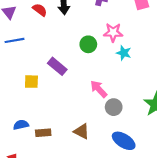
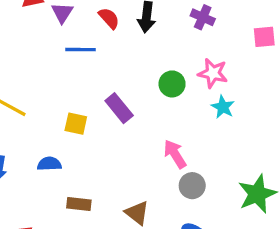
blue line: (15, 40) -> (80, 50), moved
blue semicircle: (21, 125) -> (49, 164), moved

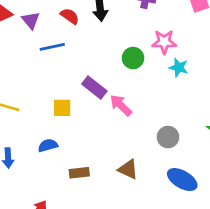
pink arrow: (175, 154) -> (121, 105), moved

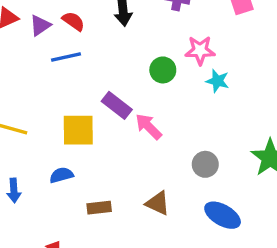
red semicircle: (70, 16) -> (73, 21), moved
purple triangle: (31, 20) -> (40, 25), turned 36
yellow square: (62, 108) -> (78, 130), size x1.5

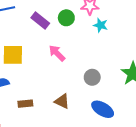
purple rectangle: (117, 105) -> (40, 21), moved

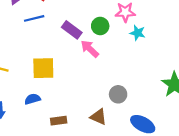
pink arrow: (57, 53) -> (90, 49), moved
gray circle: (92, 77) -> (118, 94), moved

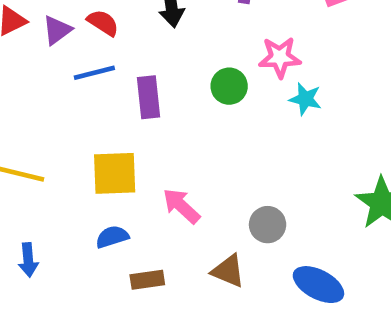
purple rectangle: (72, 30) -> (148, 97), moved, turned 48
pink arrow: (90, 49) -> (181, 206), moved
blue semicircle: (32, 99) -> (112, 237), moved

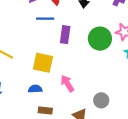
green circle: (229, 86) -> (100, 39), size x1.5

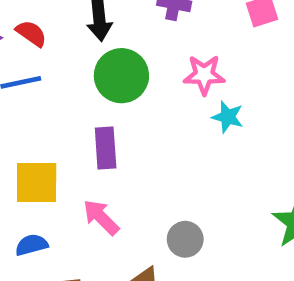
purple rectangle: (65, 35) -> (106, 148), moved
green circle: (100, 39) -> (121, 76), moved

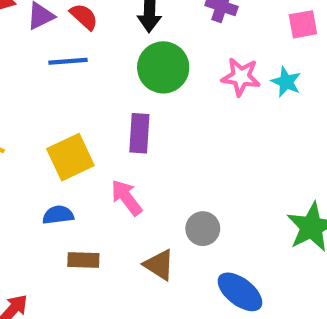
cyan star: (228, 117) -> (286, 82), moved
yellow square: (37, 182) -> (70, 157), turned -33

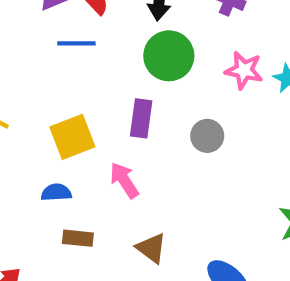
gray circle: (203, 229) -> (207, 136), moved

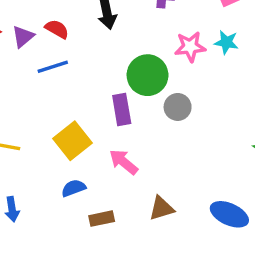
green circle: (169, 56) -> (148, 75), moved
brown triangle: (151, 248) -> (161, 208), turned -36

